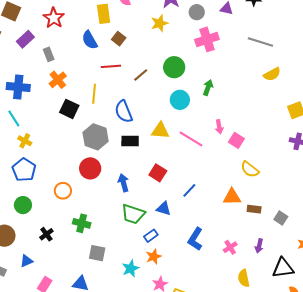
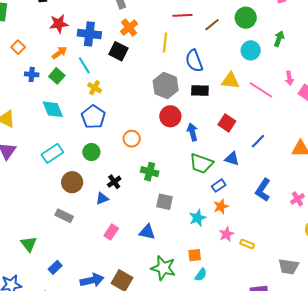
black square: (69, 109) -> (118, 51), moved
red circle: (90, 168) -> (170, 116), moved
blue triangle: (27, 261) -> (102, 198), moved

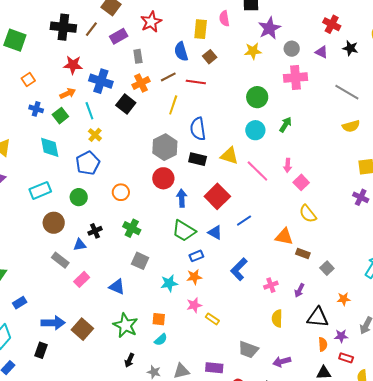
brown line: (212, 25) -> (168, 77), moved
red square: (227, 123) -> (217, 196), size x1.4
gray rectangle: (64, 216) -> (60, 260), moved

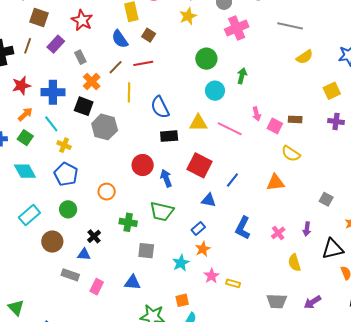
gray hexagon: (165, 147) -> (105, 127), moved
green trapezoid: (184, 231) -> (162, 211), moved
blue triangle: (80, 245) -> (84, 254), turned 32
brown rectangle: (303, 253) -> (295, 119), moved

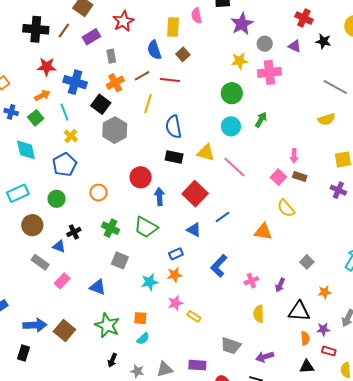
yellow star: (188, 16) -> (240, 61), moved
gray line: (290, 26) -> (335, 87), moved
pink arrow: (257, 114) -> (294, 156), moved

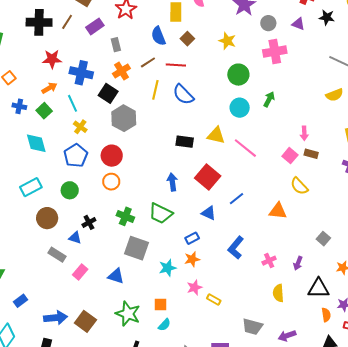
yellow star: (240, 61) -> (227, 41), moved, turned 30
blue semicircle: (174, 127) -> (183, 94), moved, turned -30
red circle: (141, 177) -> (112, 156), moved
gray square: (120, 260) -> (137, 248), size x1.4

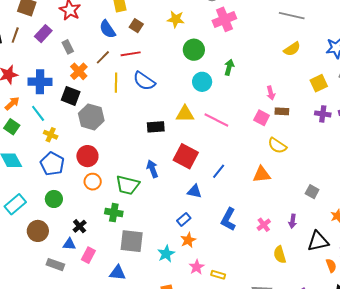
green trapezoid: (161, 213) -> (128, 185), moved
pink rectangle: (80, 272) -> (88, 255), moved

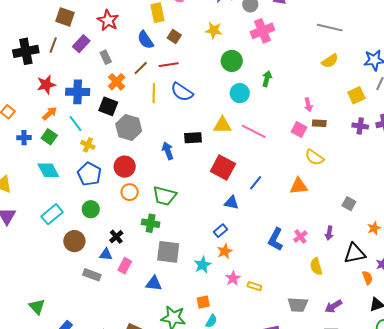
blue arrow: (152, 169) -> (168, 151), moved
blue L-shape: (228, 219) -> (276, 239), moved

